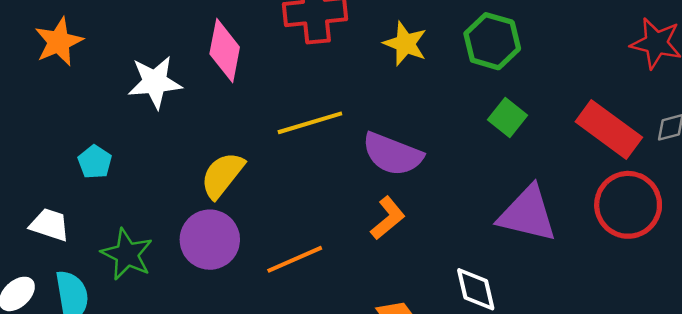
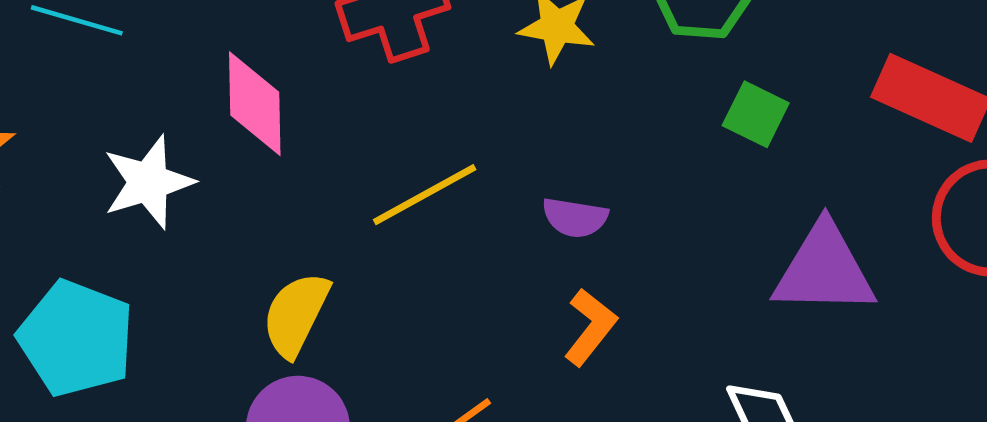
purple semicircle: (392, 154) -> (575, 218), size x0.6
cyan pentagon: (95, 162) -> (76, 338), size x2.0

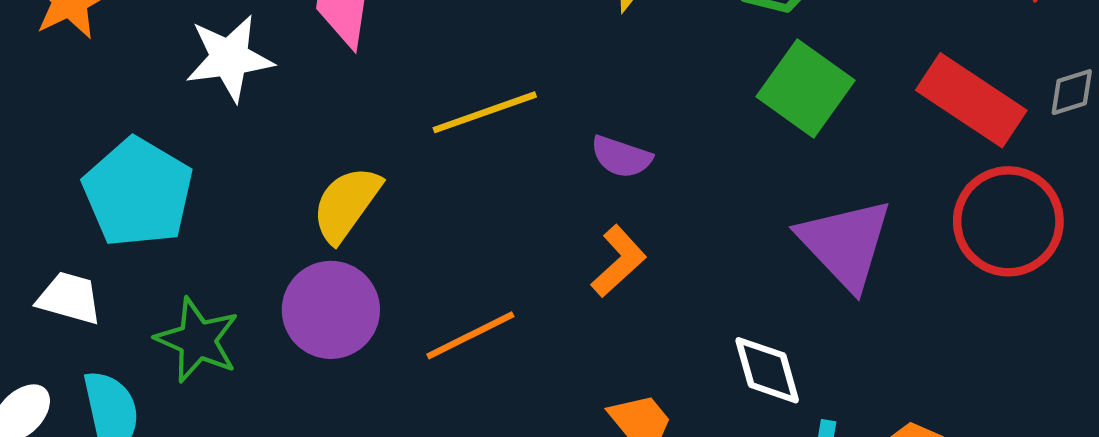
green square: (756, 114) -> (806, 88), size x1.5
purple triangle: (824, 270) -> (845, 244), turned 36

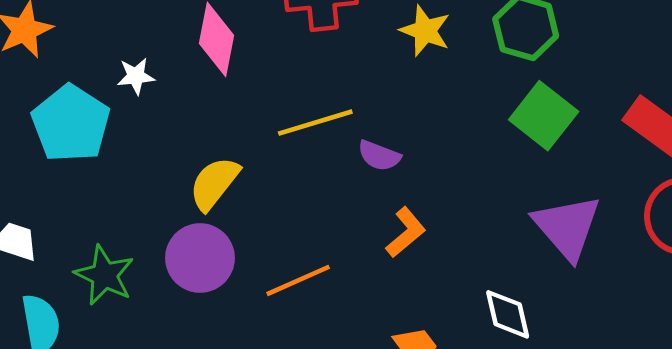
white star: (229, 58) -> (136, 76), size x0.6
purple semicircle: (621, 157) -> (379, 156), moved
cyan pentagon: (138, 192) -> (71, 124), moved

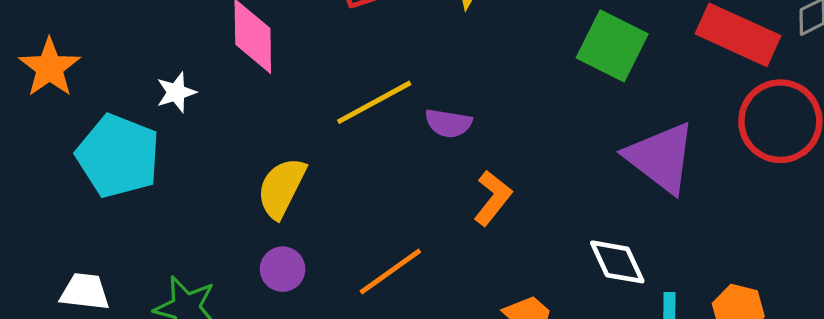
purple circle: (200, 258) -> (283, 269), size x0.6

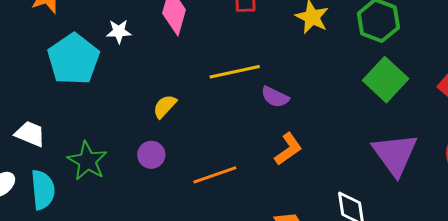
yellow semicircle: (281, 188) -> (165, 106), size x0.7

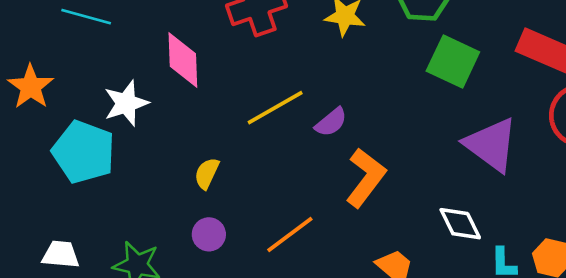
white star: (119, 31) -> (126, 103), size x1.5
purple semicircle: (275, 97) -> (331, 122), turned -48
orange L-shape: (288, 149) -> (366, 178), size x1.4

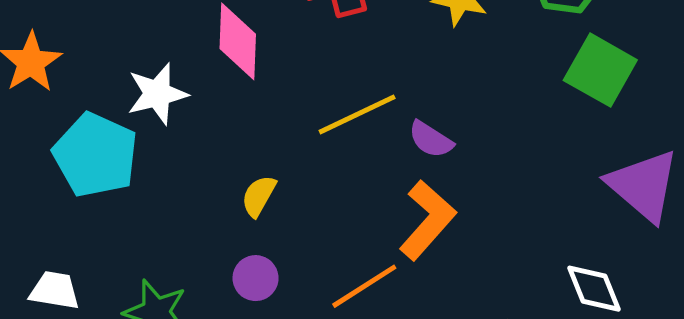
purple semicircle: (331, 122) -> (431, 139), turned 68
orange L-shape: (366, 178) -> (427, 220), moved

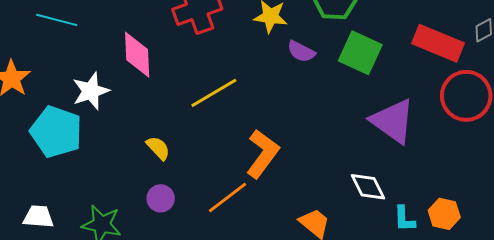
purple semicircle: (431, 139) -> (301, 51), moved
yellow semicircle: (259, 196) -> (158, 148), turned 112

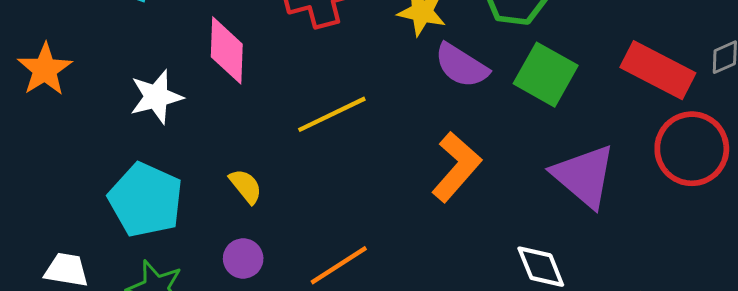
purple semicircle: (301, 51) -> (461, 66), size x1.4
cyan pentagon: (56, 132) -> (146, 200), moved
orange L-shape: (263, 154) -> (456, 167), moved

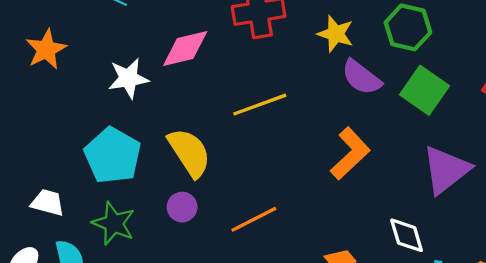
pink diamond: (227, 50) -> (185, 48), turned 69
purple triangle: (584, 176) -> (446, 170), turned 36
yellow semicircle: (246, 186) -> (189, 153), size x1.8

